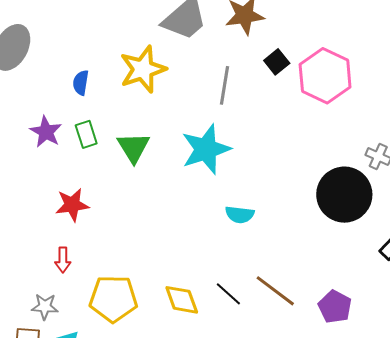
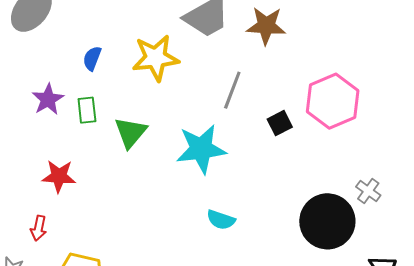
black square: (277, 62) -> (280, 123), moved

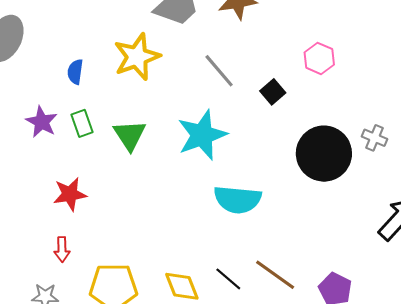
gray line: (232, 90) -> (219, 71), turned -48
pink hexagon: (333, 101) -> (319, 58), size x0.6
cyan semicircle: (221, 220) -> (237, 199), size x1.6
black circle: (327, 221) -> (324, 154), moved

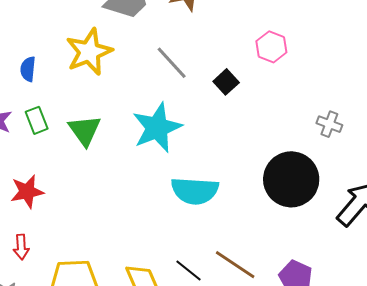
black circle: (324, 154) -> (291, 179), moved

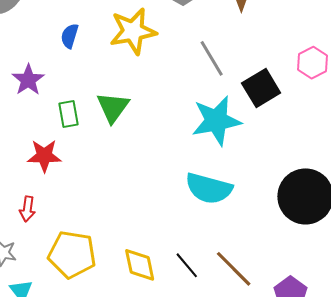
black square: (226, 82) -> (261, 88), size x1.5
green rectangle: (37, 120) -> (68, 114), moved
cyan star: (157, 128) -> (216, 121), moved

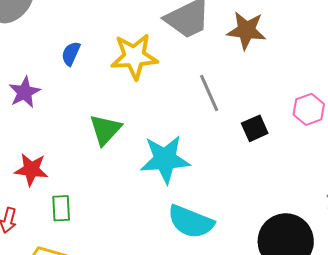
black square: (261, 88) -> (255, 128), size x0.7
green rectangle: (68, 114) -> (61, 208), moved
cyan star: (216, 121) -> (165, 159), moved

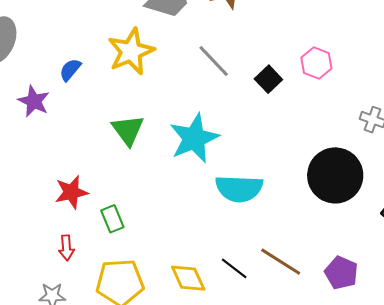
blue semicircle: (71, 54) -> (70, 70), turned 35
purple star: (24, 92) -> (34, 101), moved
pink hexagon: (309, 109) -> (316, 63), moved

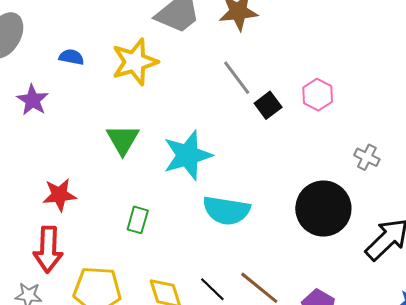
gray line: (214, 61) -> (237, 78), moved
blue semicircle: (70, 70) -> (71, 57), moved, turned 55
green rectangle: (112, 219) -> (138, 220), moved, turned 32
red arrow: (66, 248) -> (48, 249), size x1.8

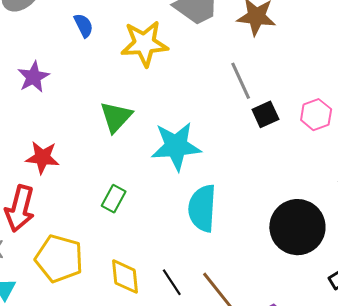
blue semicircle: (71, 57) -> (84, 25), turned 40
purple star: (33, 100) -> (33, 77), moved
cyan semicircle: (226, 210) -> (202, 208), turned 72

